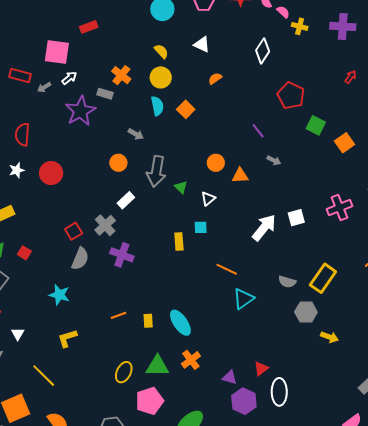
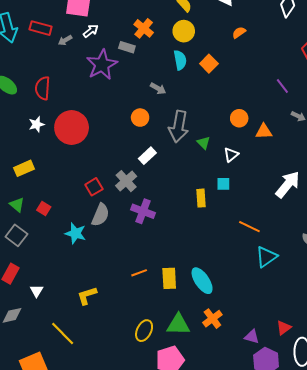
red circle: (51, 173) -> (72, 128), size x1.4
cyan star: (59, 295) -> (75, 233), moved
yellow rectangle: (148, 321) -> (169, 278), size x1.5

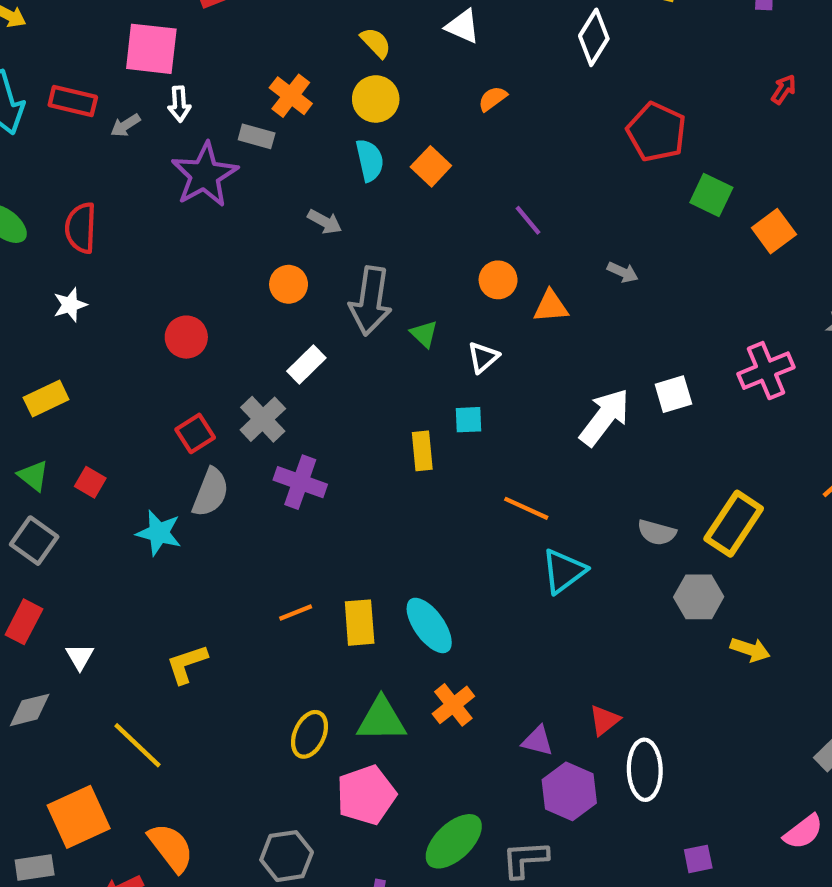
white arrow: (91, 31) -> (179, 104), turned 126
purple line: (282, 86) -> (528, 220), moved
red circle: (72, 128) -> (186, 337), moved, size x0.6

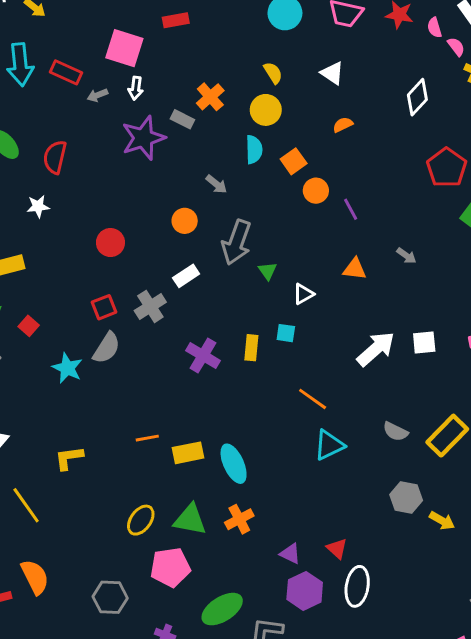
orange circle: (498, 280) -> (316, 191), moved
purple cross: (300, 482) -> (203, 356), moved
gray hexagon: (699, 597) -> (406, 498), moved
yellow rectangle: (360, 623) -> (188, 453), turned 72
red triangle: (604, 720) -> (337, 549), turned -50

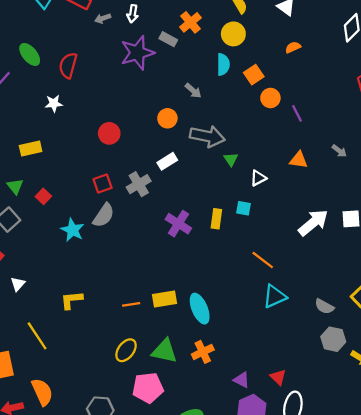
gray arrow: (237, 242) -> (207, 136), turned -100
gray semicircle: (395, 432) -> (324, 307), moved
orange line: (147, 438) -> (131, 304), moved

